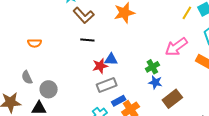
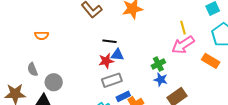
yellow line: (187, 13) -> (183, 28), moved, turned -48
black line: (87, 40) -> (110, 41), moved

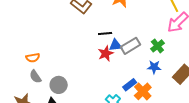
orange semicircle: (42, 35) -> (33, 58), moved
gray rectangle: (112, 80) -> (130, 46), moved
blue star: (161, 80) -> (154, 67), moved

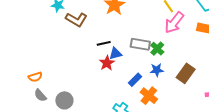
gray rectangle: (130, 46) -> (140, 44), moved, turned 48
blue rectangle: (130, 85) -> (135, 80), moved

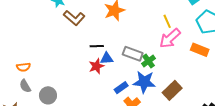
blue star: (157, 70) -> (144, 82), size x1.6

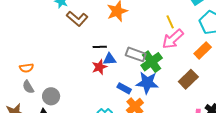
orange rectangle: (200, 50) -> (203, 50), turned -66
green cross: (149, 61) -> (152, 62), size x1.5
blue rectangle: (121, 88) -> (124, 88), turned 64
brown rectangle: (172, 90) -> (188, 79), moved

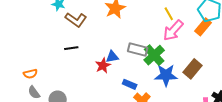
black line: (100, 47) -> (71, 48), moved
orange rectangle: (203, 50) -> (203, 27), moved
blue star: (147, 83) -> (166, 75), moved

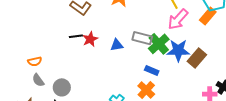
red star: (103, 66) -> (90, 39), moved
blue star: (166, 75) -> (178, 50), moved
blue rectangle: (130, 84) -> (152, 71), moved

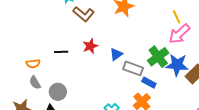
black line: (76, 36) -> (61, 52), moved
gray rectangle: (142, 38) -> (133, 68), moved
blue triangle: (117, 45) -> (116, 54), turned -32

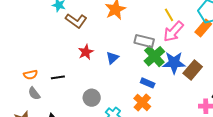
black line: (61, 52) -> (58, 77), moved
gray rectangle: (133, 68) -> (144, 41), moved
gray circle: (58, 92) -> (92, 98), moved

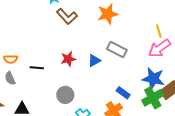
gray rectangle: (144, 41) -> (117, 49), moved
red star: (86, 52) -> (68, 59), moved
green cross: (154, 56) -> (153, 98), moved

